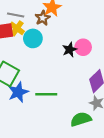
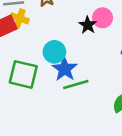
cyan circle: (33, 38) -> (54, 52), moved
blue star: (18, 92) -> (65, 69), moved

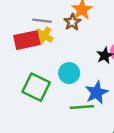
blue star: (65, 69) -> (97, 92), moved

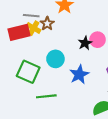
brown star: (72, 22) -> (47, 24), moved
green line: (82, 107) -> (46, 96), moved

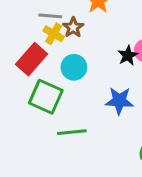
red rectangle: (19, 32) -> (32, 59), moved, turned -35
cyan circle: (55, 59) -> (74, 67), moved
blue star: (79, 75) -> (119, 101), turned 30

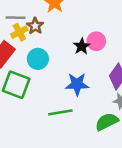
yellow cross: (54, 34) -> (19, 32), turned 35
green line: (72, 132) -> (60, 112), moved

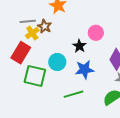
black star: (82, 46) -> (79, 46), moved
cyan circle: (38, 59) -> (57, 62), moved

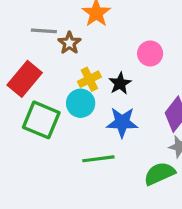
yellow cross: (32, 33) -> (89, 79), moved
pink circle: (96, 33) -> (150, 53), moved

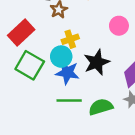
black star: (120, 83) -> (97, 62), moved, size x1.5
blue star: (122, 122) -> (67, 73), moved
green semicircle: (159, 174) -> (101, 107), moved

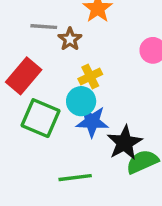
black star: (97, 62) -> (125, 143), moved
green line: (69, 101) -> (75, 178), moved

